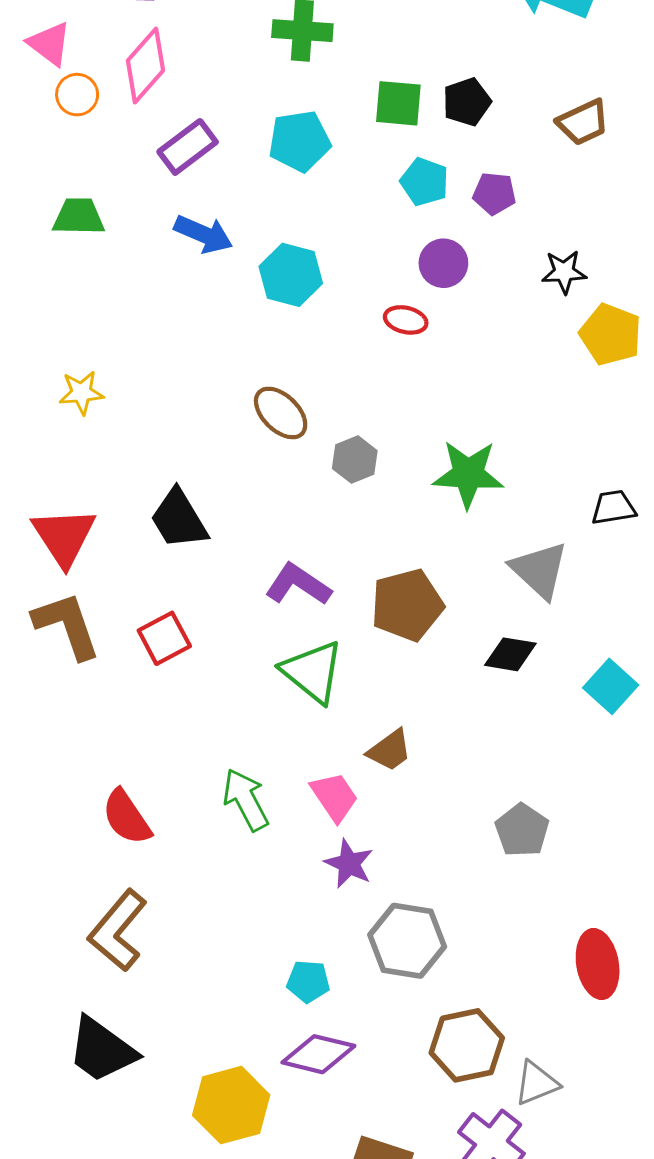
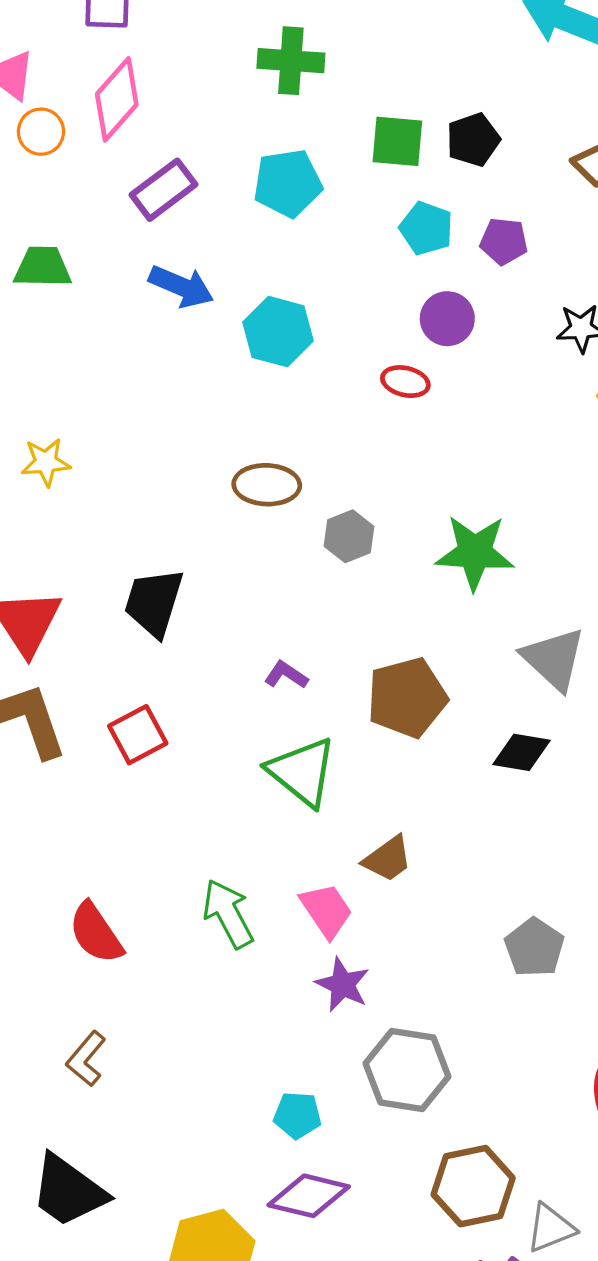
brown ellipse: (281, 413) -> (267, 485), turned -42
black trapezoid: (179, 519) -> (154, 602), turned 48
purple L-shape: (298, 585) -> (286, 675), size x0.6
brown L-shape: (118, 931) -> (86, 1059), size x0.6

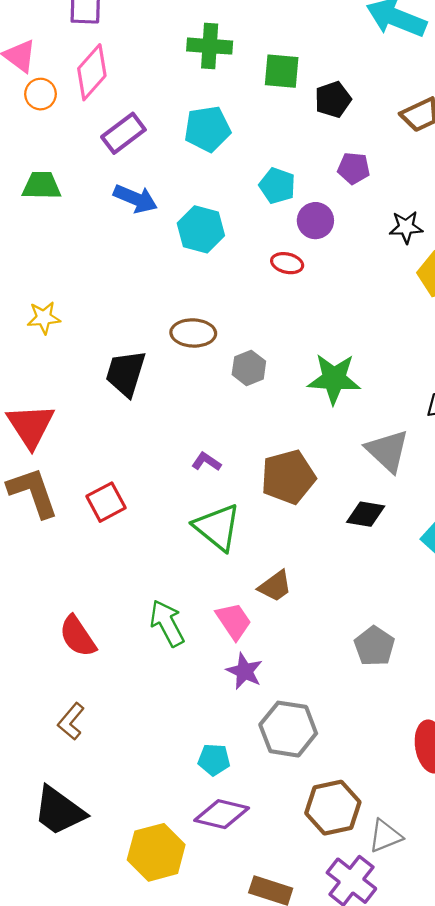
green square: (397, 141) -> (282, 71), moved
cyan pentagon: (426, 228) -> (277, 186), moved
black trapezoid: (154, 602) -> (126, 373), moved

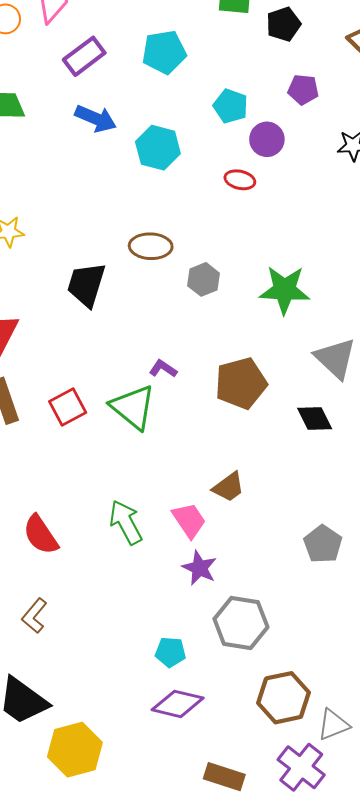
black diamond: (366, 514) -> (315, 419), turned 54
green triangle: (217, 527) -> (133, 407), moved
yellow hexagon: (156, 852) -> (75, 750), moved

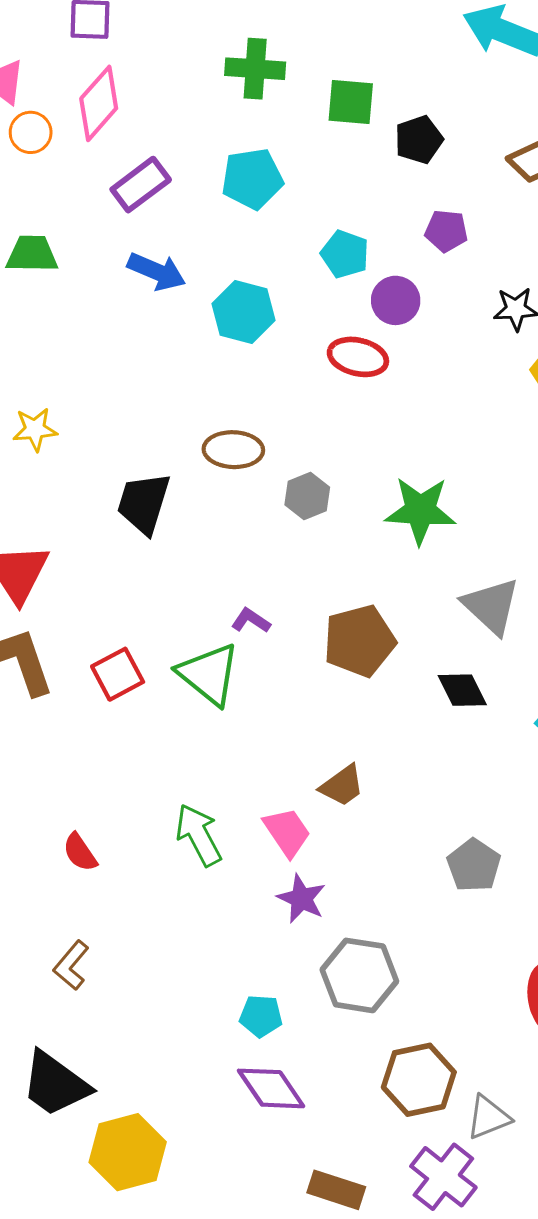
red ellipse: (240, 180) -> (358, 357), size x1.4
red semicircle: (41, 535) -> (80, 852), size x0.7
purple diamond: (178, 704) -> (271, 1088), turned 42

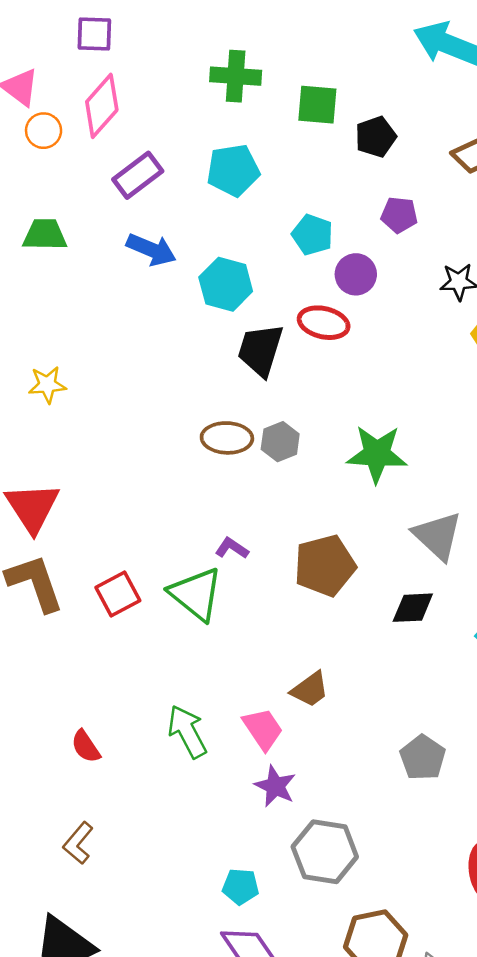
brown ellipse: (233, 450) -> (227, 438), moved
black trapezoid: (144, 503) -> (260, 350), moved
black diamond: (462, 690) -> (413, 608), turned -66

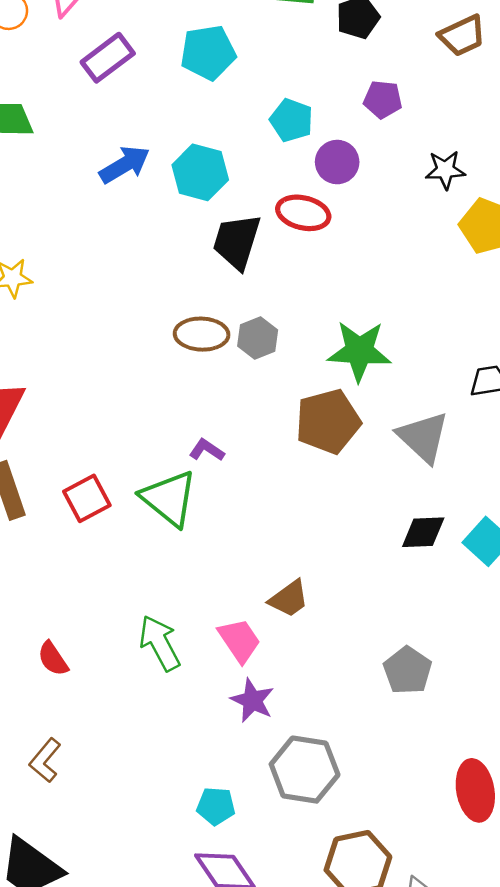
blue arrow: (151, 250) -> (125, 165), moved, turned -54
brown pentagon: (325, 566) -> (328, 421), moved
black diamond: (413, 608) -> (423, 532), moved

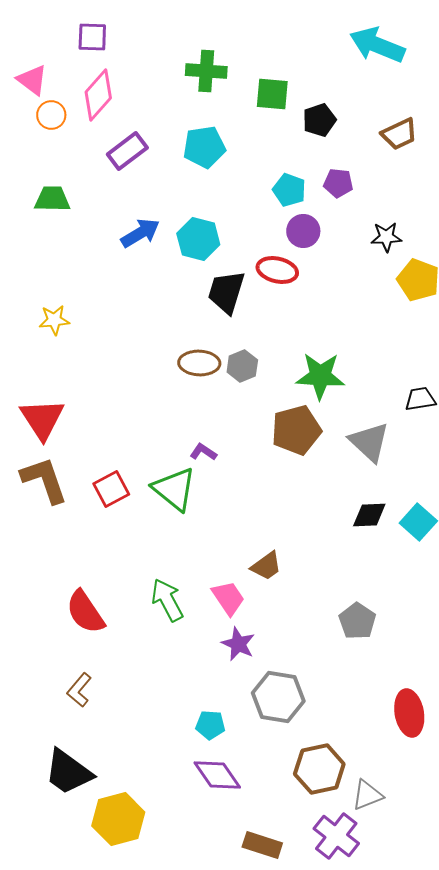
cyan pentagon: (291, 120) -> (289, 190), moved
red semicircle: (53, 659) -> (85, 612), size x1.6

